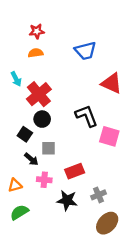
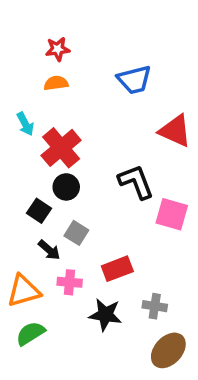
gray square: (49, 148) -> (76, 233), turned 32
orange triangle: (15, 185) -> (24, 291), size x1.5
gray cross: (98, 195) -> (155, 306), turned 32

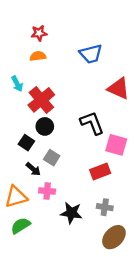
red rectangle: (117, 269) -> (100, 171), moved

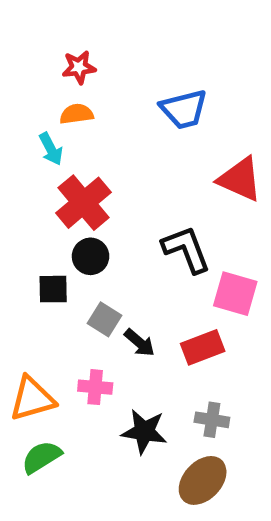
cyan arrow: (17, 84) -> (51, 149), moved
black square: (26, 143) -> (53, 289), turned -35
black arrow: (33, 169) -> (140, 343), moved
brown ellipse: (114, 237) -> (203, 480), moved

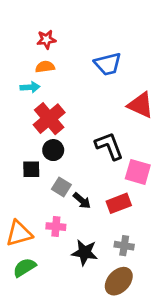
cyan arrow: (51, 149) -> (30, 87), turned -66

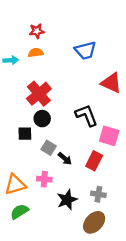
cyan arrow: (30, 87) -> (11, 60), moved
red rectangle: (119, 203) -> (94, 161), turned -42
black star: (85, 252) -> (67, 200), turned -30

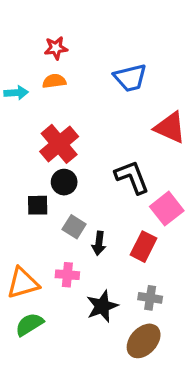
pink square: (109, 136) -> (167, 209), turned 36
black arrow: (65, 159) -> (99, 243), turned 56

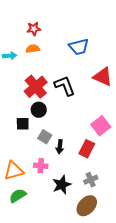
black L-shape: (132, 177) -> (65, 86), moved
gray cross: (150, 298) -> (91, 180), turned -32

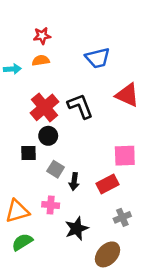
pink square: (101, 126) -> (125, 156), turned 36
red rectangle: (87, 149) -> (108, 184), turned 36
gray cross: (91, 180) -> (122, 217), moved

